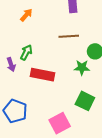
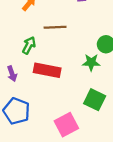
brown line: (69, 36) -> (55, 27), moved
purple arrow: (11, 65) -> (12, 74), moved

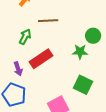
red rectangle: (47, 70) -> (41, 59), turned -45
purple arrow: (12, 74) -> (18, 69), moved

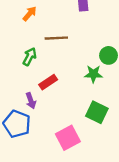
red rectangle: (41, 59) -> (48, 82), size x0.7
purple arrow: (18, 69) -> (31, 101), moved

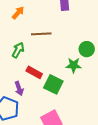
red rectangle: (48, 82) -> (34, 72), turned 63
green square: (97, 112) -> (53, 84), moved

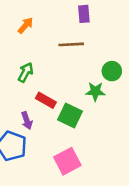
brown line: (41, 34) -> (71, 44), moved

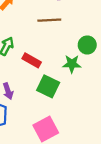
red rectangle: (46, 100) -> (32, 60), moved

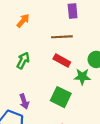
red rectangle: (32, 60) -> (62, 61), moved

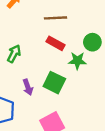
green arrow: (23, 61) -> (14, 54), moved
purple arrow: (24, 101) -> (28, 87), moved

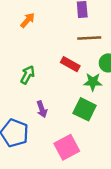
brown line: (55, 18) -> (89, 38), moved
green square: (54, 83) -> (85, 109), moved

